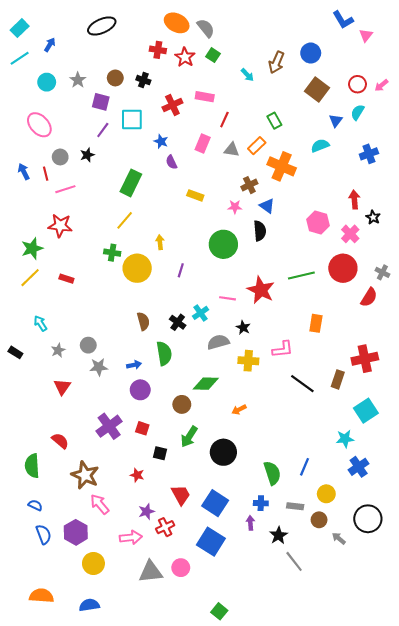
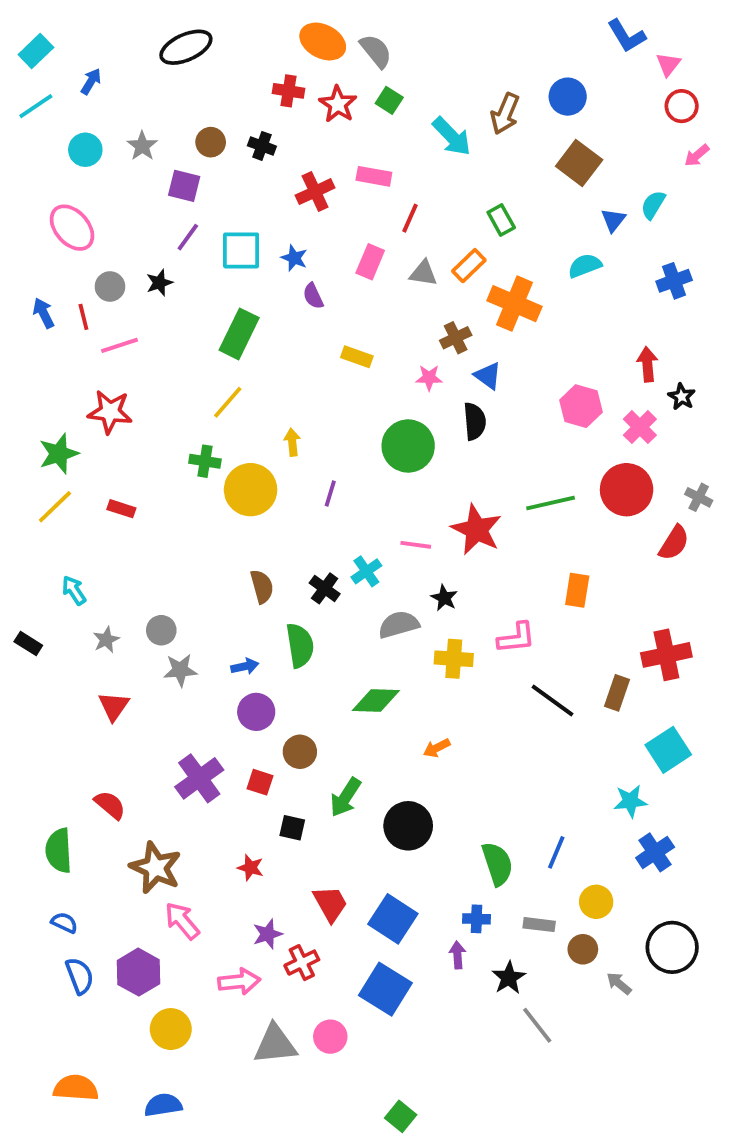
cyan arrow: (247, 75) -> (452, 136), size x1.6
red circle: (357, 84) -> (682, 106), moved
cyan square: (132, 120) -> (241, 250), moved
brown circle: (182, 404) -> (300, 752), moved

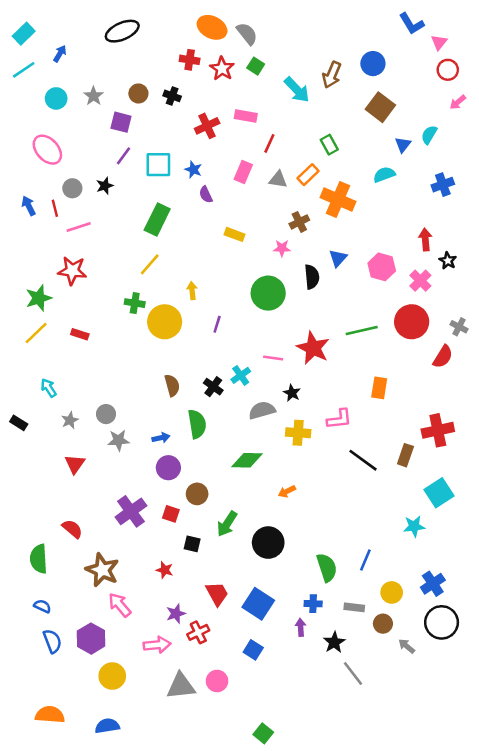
blue triangle: (488, 376) -> (338, 258), moved, turned 36
blue cross: (655, 852) -> (433, 584), moved
blue square: (385, 989) -> (253, 650), size x0.6

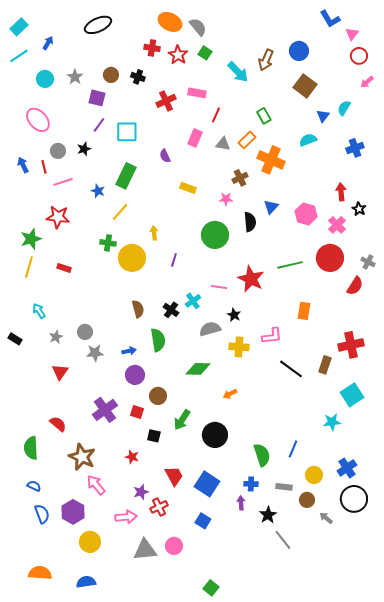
blue star: (193, 170) -> (98, 191), moved
yellow line: (36, 333) -> (29, 267), turned -30

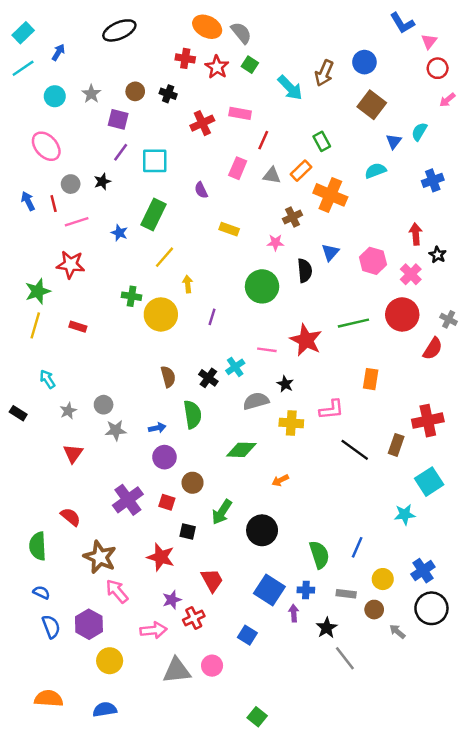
yellow line: (120, 212) -> (164, 257), moved
red star: (132, 457) -> (161, 557), size x1.6
blue square: (207, 484) -> (269, 590), moved

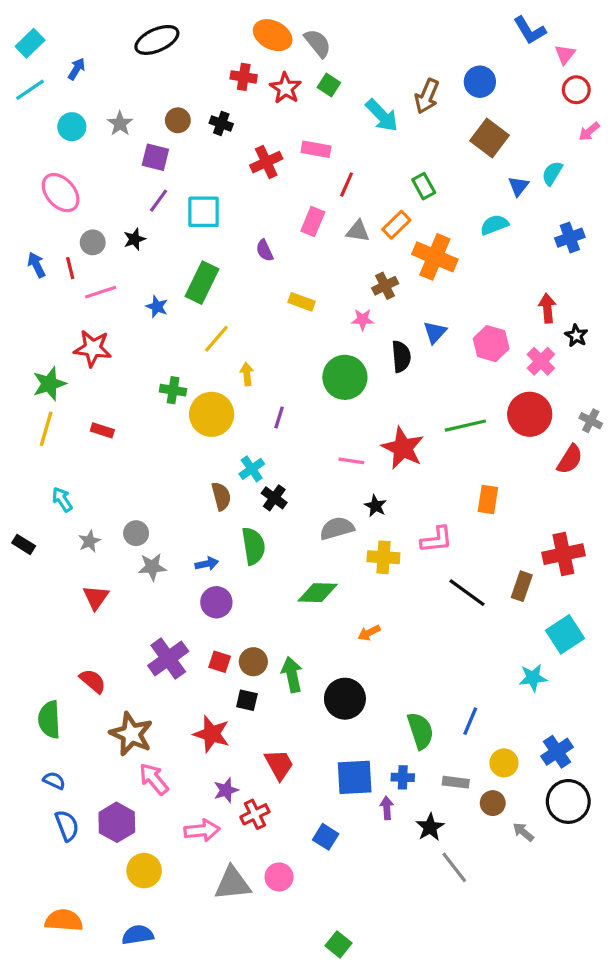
cyan cross: (235, 367) -> (252, 469), moved
brown circle: (193, 483) -> (253, 662), moved
green arrow: (222, 512) -> (292, 675), turned 135
blue square: (269, 590) -> (355, 777), turned -36

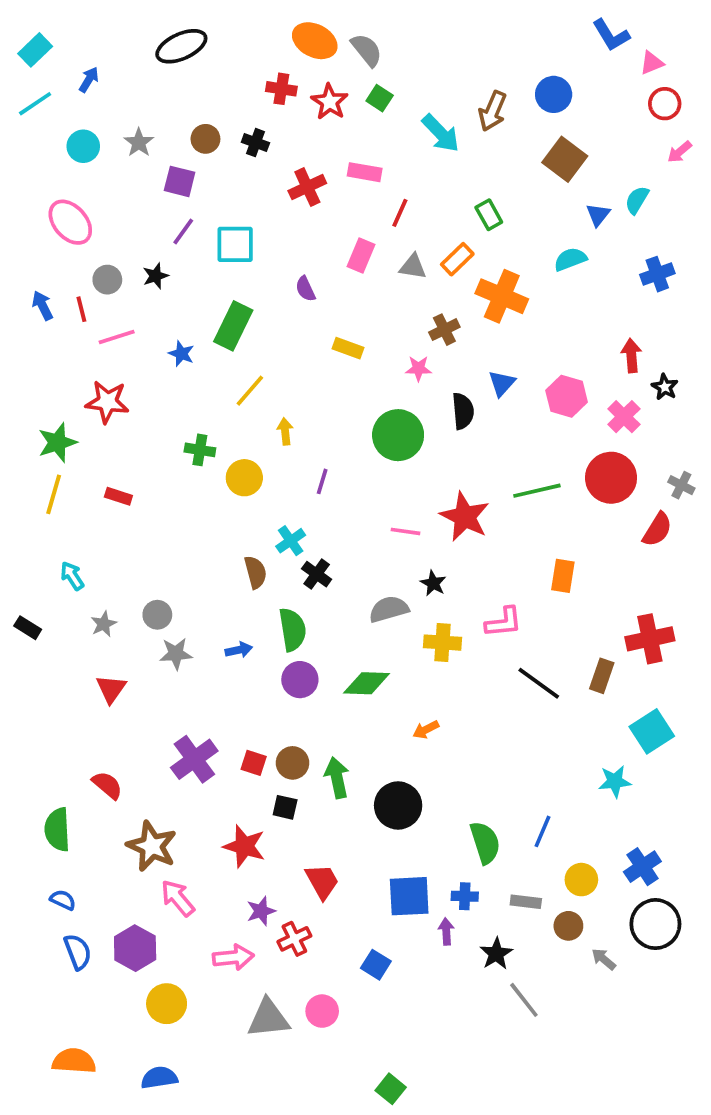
pink triangle: (565, 54) -> (652, 63), turned 30
yellow circle: (212, 414) -> (244, 478), size x0.7
purple circle: (216, 602) -> (300, 680), moved

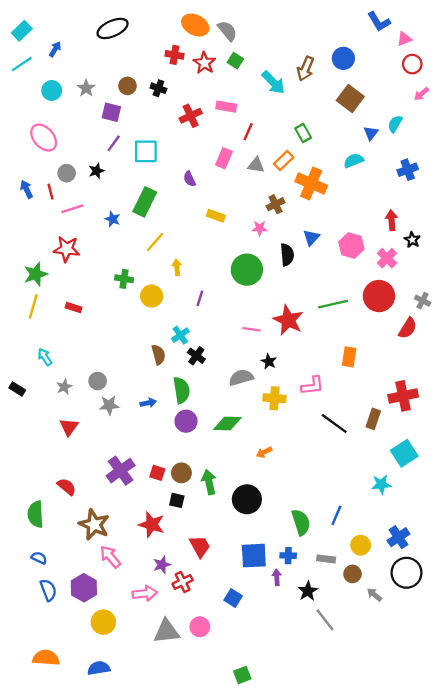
green square: (391, 1089) -> (242, 675), turned 30

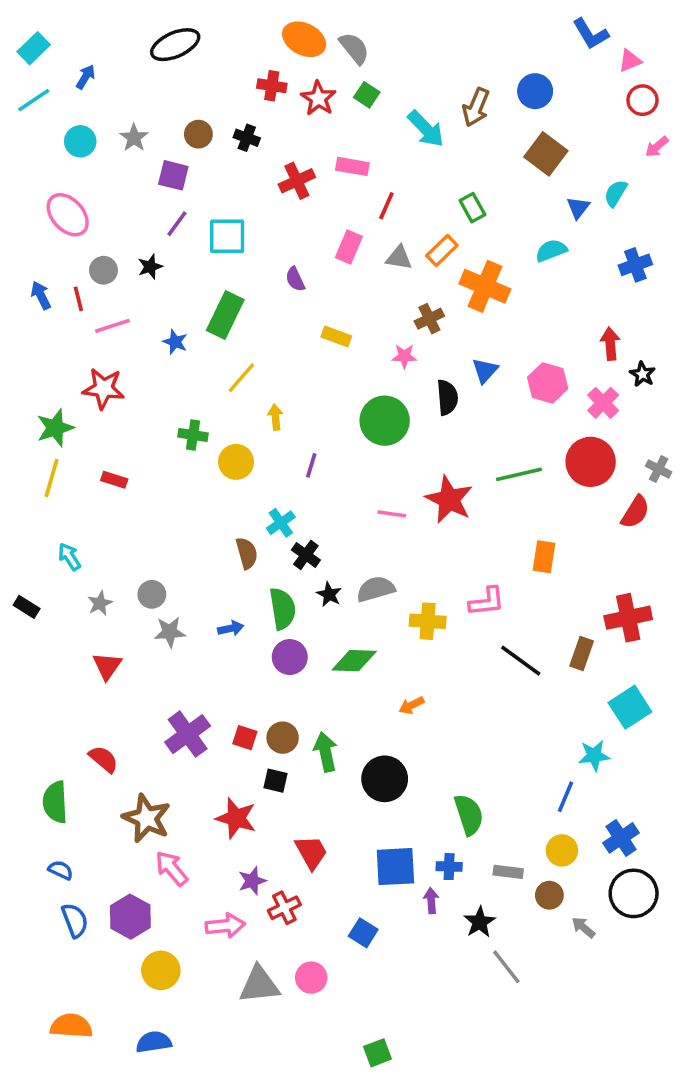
black star: (269, 361) -> (329, 594), moved
blue line: (336, 515) -> (566, 797), moved

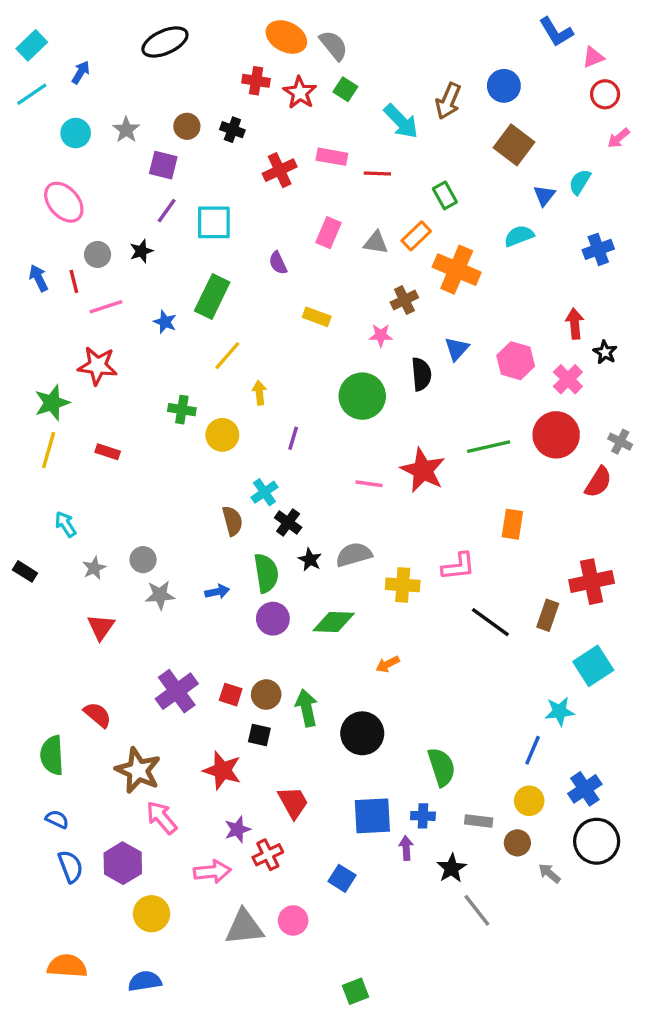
red line: (386, 206) -> (377, 174), moved, turned 68

